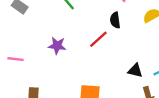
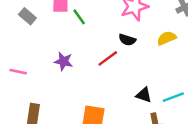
black semicircle: (115, 20) -> (127, 40), turned -70

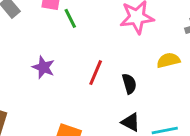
black semicircle: (127, 40) -> (129, 84), moved, turned -133
red line: (108, 58) -> (96, 73), turned -40

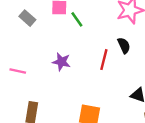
black semicircle: (129, 84) -> (124, 45), moved

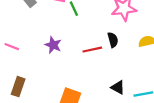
red line: (104, 60) -> (92, 50), turned 54

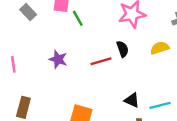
pink line: (12, 47) -> (13, 64), turned 64

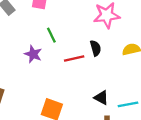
green line: (78, 18) -> (51, 35), moved

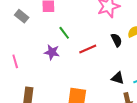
black semicircle: (95, 48) -> (116, 40), moved

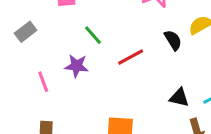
gray rectangle: (22, 16) -> (26, 32), moved, turned -72
pink line: (15, 61) -> (43, 82), moved

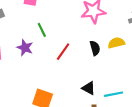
red line: (131, 57) -> (63, 52), turned -42

